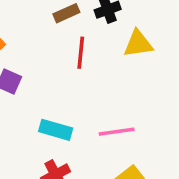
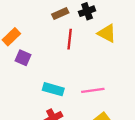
yellow triangle: (138, 44) -> (107, 33), turned 36

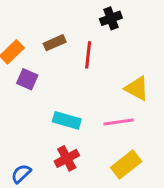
brown rectangle: (60, 14) -> (55, 43), moved
yellow triangle: (107, 33) -> (137, 88), moved

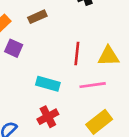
red line: (88, 55) -> (77, 53), moved
yellow triangle: (137, 88) -> (108, 56), turned -30

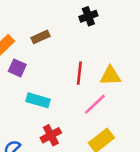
cyan rectangle: (48, 84) -> (38, 100), moved
pink line: (93, 85) -> (95, 104), turned -35

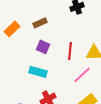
purple square: (17, 68) -> (43, 47), moved

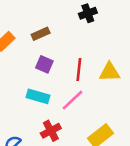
pink line: (82, 75) -> (72, 100), moved

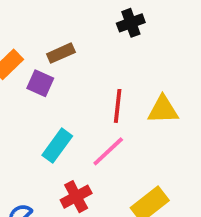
purple square: (44, 64) -> (40, 83), moved
cyan rectangle: (38, 96) -> (57, 146), turned -70

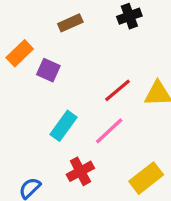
brown rectangle: (61, 53) -> (70, 23), moved
red line: (118, 106) -> (118, 90), turned 44

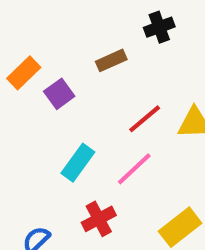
brown rectangle: (70, 23) -> (111, 60), moved
purple square: (48, 70) -> (59, 94), turned 30

